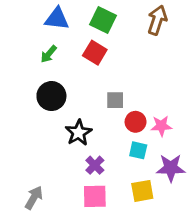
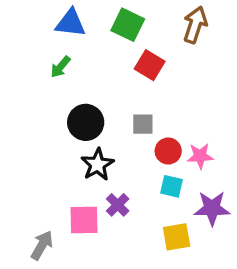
red square: (95, 53) -> (150, 65), moved
black circle: (51, 96) -> (86, 122), moved
pink square: (95, 196) -> (84, 220), moved

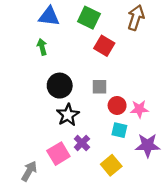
green arrow: (60, 67) -> (42, 47), turned 126
pink square: (84, 220) -> (58, 154), turned -30
yellow square: (177, 237) -> (111, 165), moved, turned -30

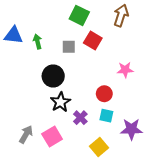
blue triangle: (49, 16) -> (14, 35), moved
gray square: (99, 87) -> (69, 47), moved
pink star: (139, 109) -> (125, 70), moved
purple cross: (82, 143) -> (80, 118), moved
gray arrow: (29, 171) -> (26, 134), moved

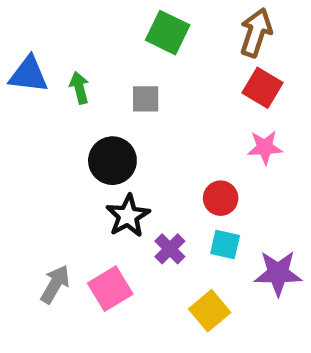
red square: (93, 41) -> (263, 88), moved

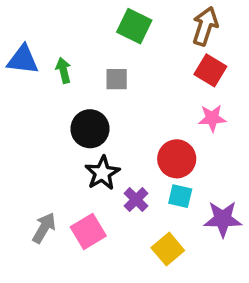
red circle: (221, 198) -> (177, 159), size x1.4

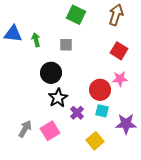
red square: (210, 70) -> (119, 51), moved
pink star: (212, 118) -> (120, 79), moved

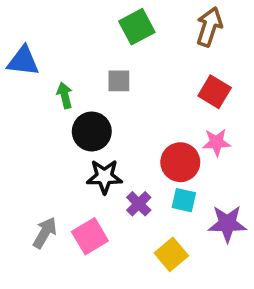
green square: (76, 15) -> (137, 27), turned 36
green arrow: (36, 40) -> (65, 95), moved
black star: (58, 98) -> (104, 177), turned 30

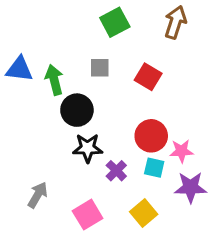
blue triangle: (23, 61) -> (19, 69), moved
red square: (215, 92) -> (148, 77), moved
green arrow: (65, 95) -> (54, 80), size x1.4
pink star: (216, 142) -> (181, 151), moved
pink square: (90, 236) -> (88, 215), moved

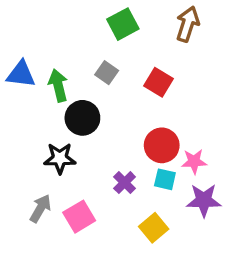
gray square: (100, 68) -> (107, 73), turned 35
black star: (88, 148) -> (60, 158), moved
pink square: (88, 215) -> (79, 217), moved

